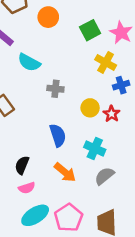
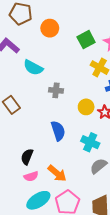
orange arrow: (65, 172) -> (57, 173), moved

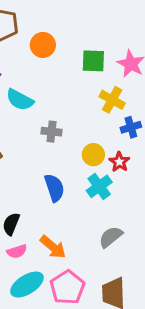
green square: (86, 40) -> (93, 61), turned 30
cyan cross: (90, 142) -> (99, 186), moved, turned 30

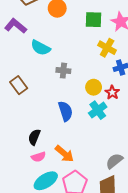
gray semicircle: (111, 237) -> (114, 161), moved

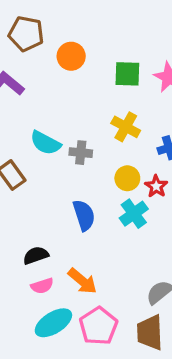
cyan semicircle: (41, 48) -> (45, 143), moved
yellow cross: (107, 48) -> (126, 127), moved
black semicircle: (34, 137) -> (36, 255), turned 49

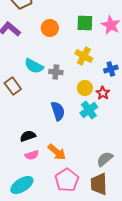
orange circle: (71, 56) -> (50, 28), moved
cyan ellipse: (53, 323) -> (22, 185), moved

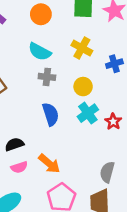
cyan semicircle: (34, 66) -> (40, 52), moved
gray cross: (56, 72) -> (47, 77), moved
red star: (103, 93) -> (113, 121), moved
gray semicircle: (105, 159) -> (107, 172), turned -36

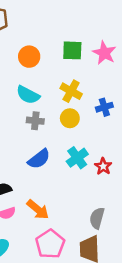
yellow circle: (83, 87) -> (70, 118), moved
blue semicircle: (51, 114) -> (39, 159), turned 70

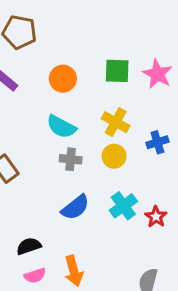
orange arrow: (38, 209) -> (74, 271), turned 35

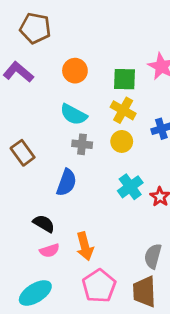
green square: (117, 71) -> (125, 79), moved
blue semicircle: (75, 207) -> (66, 183), moved, turned -32
black semicircle: (29, 246) -> (44, 224), turned 50

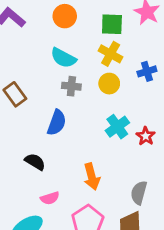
orange arrow: (85, 246) -> (92, 177), moved
pink semicircle: (49, 251) -> (50, 198), moved

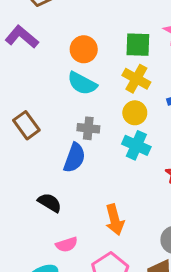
orange circle: (65, 16) -> (84, 49), moved
gray cross: (71, 86) -> (88, 128), moved
cyan cross: (117, 127) -> (136, 145), moved, turned -30

